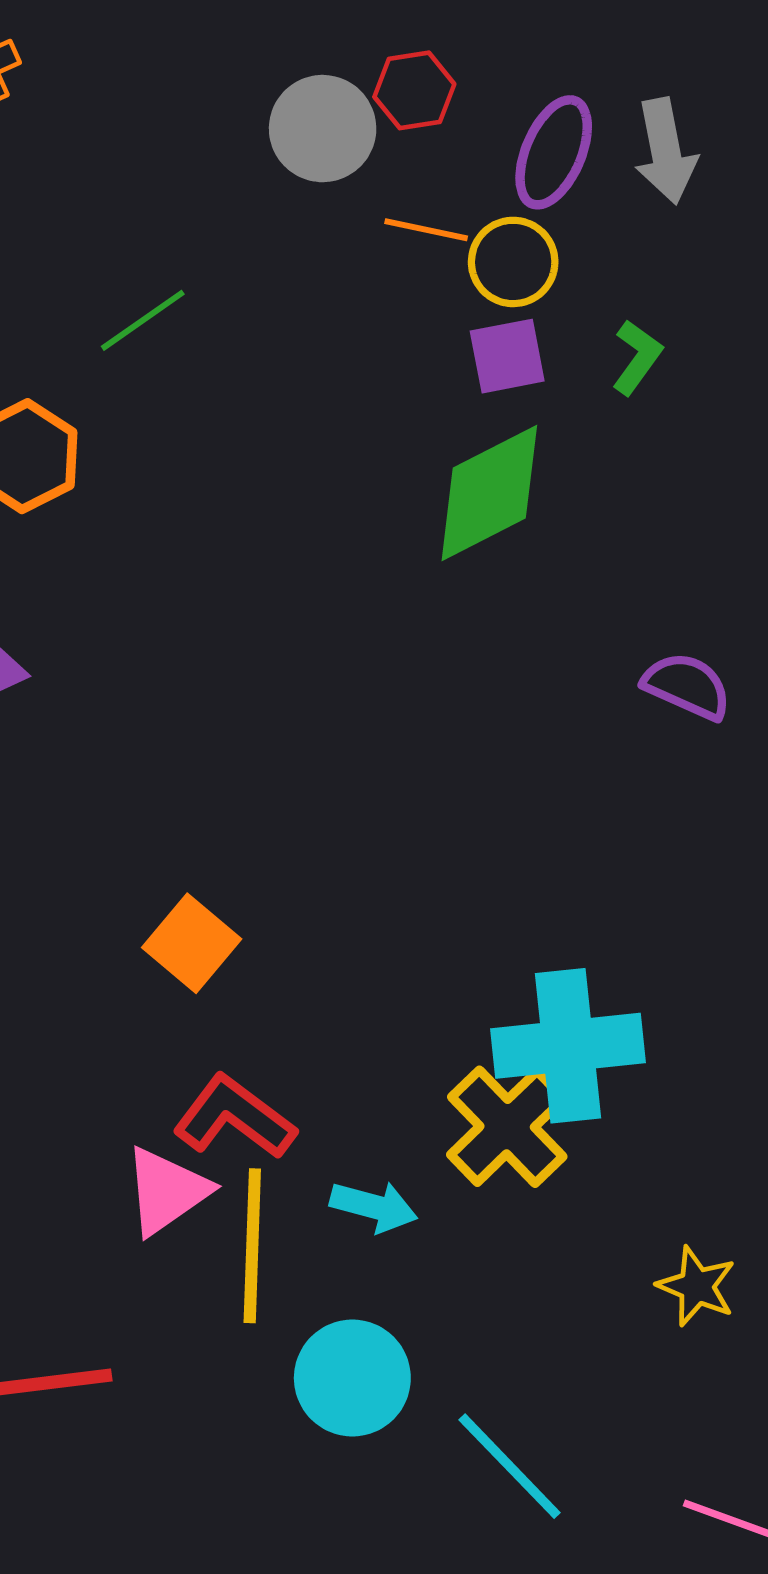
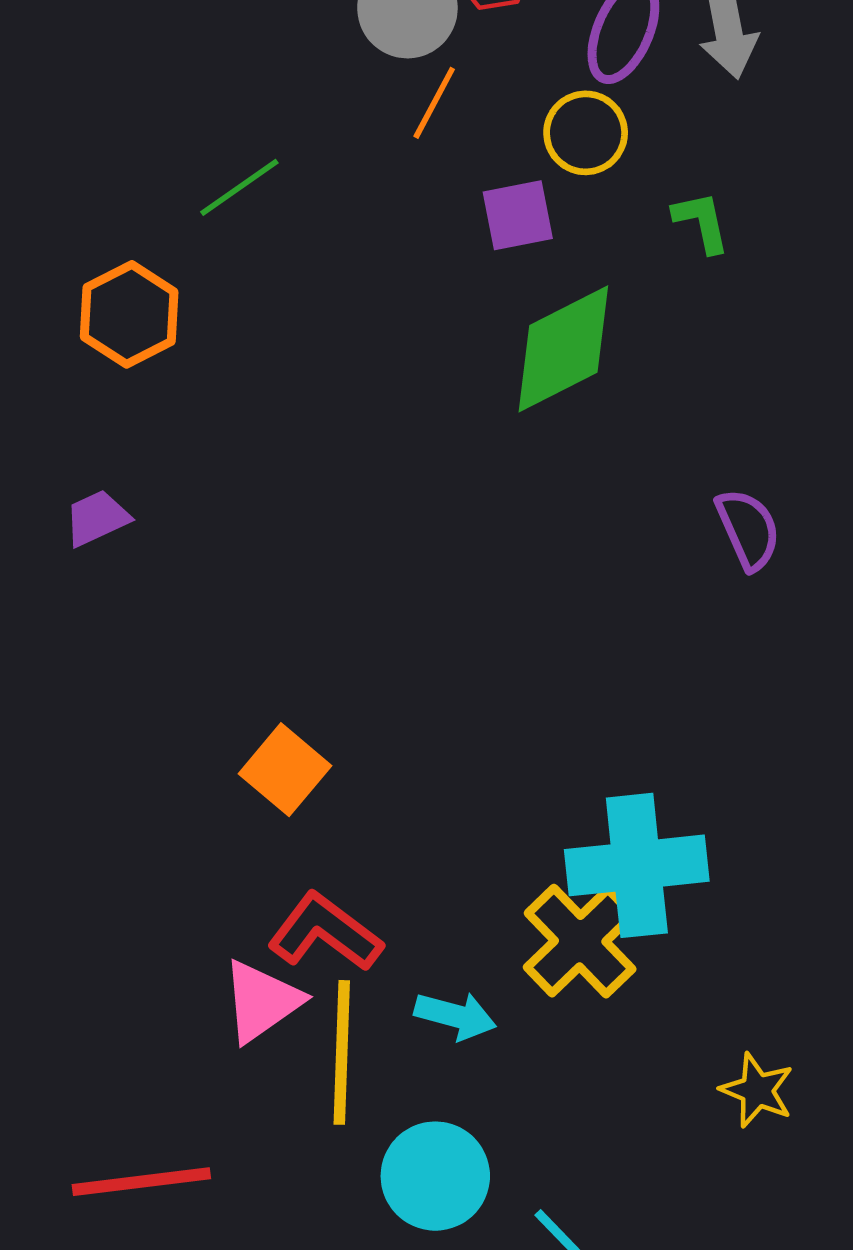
orange line: (426, 230) -> (434, 103), moved, turned -74
purple square: (507, 356) -> (518, 215), moved
green L-shape: (637, 357) -> (701, 222), turned -48
purple semicircle: (687, 686) -> (748, 529), turned 42

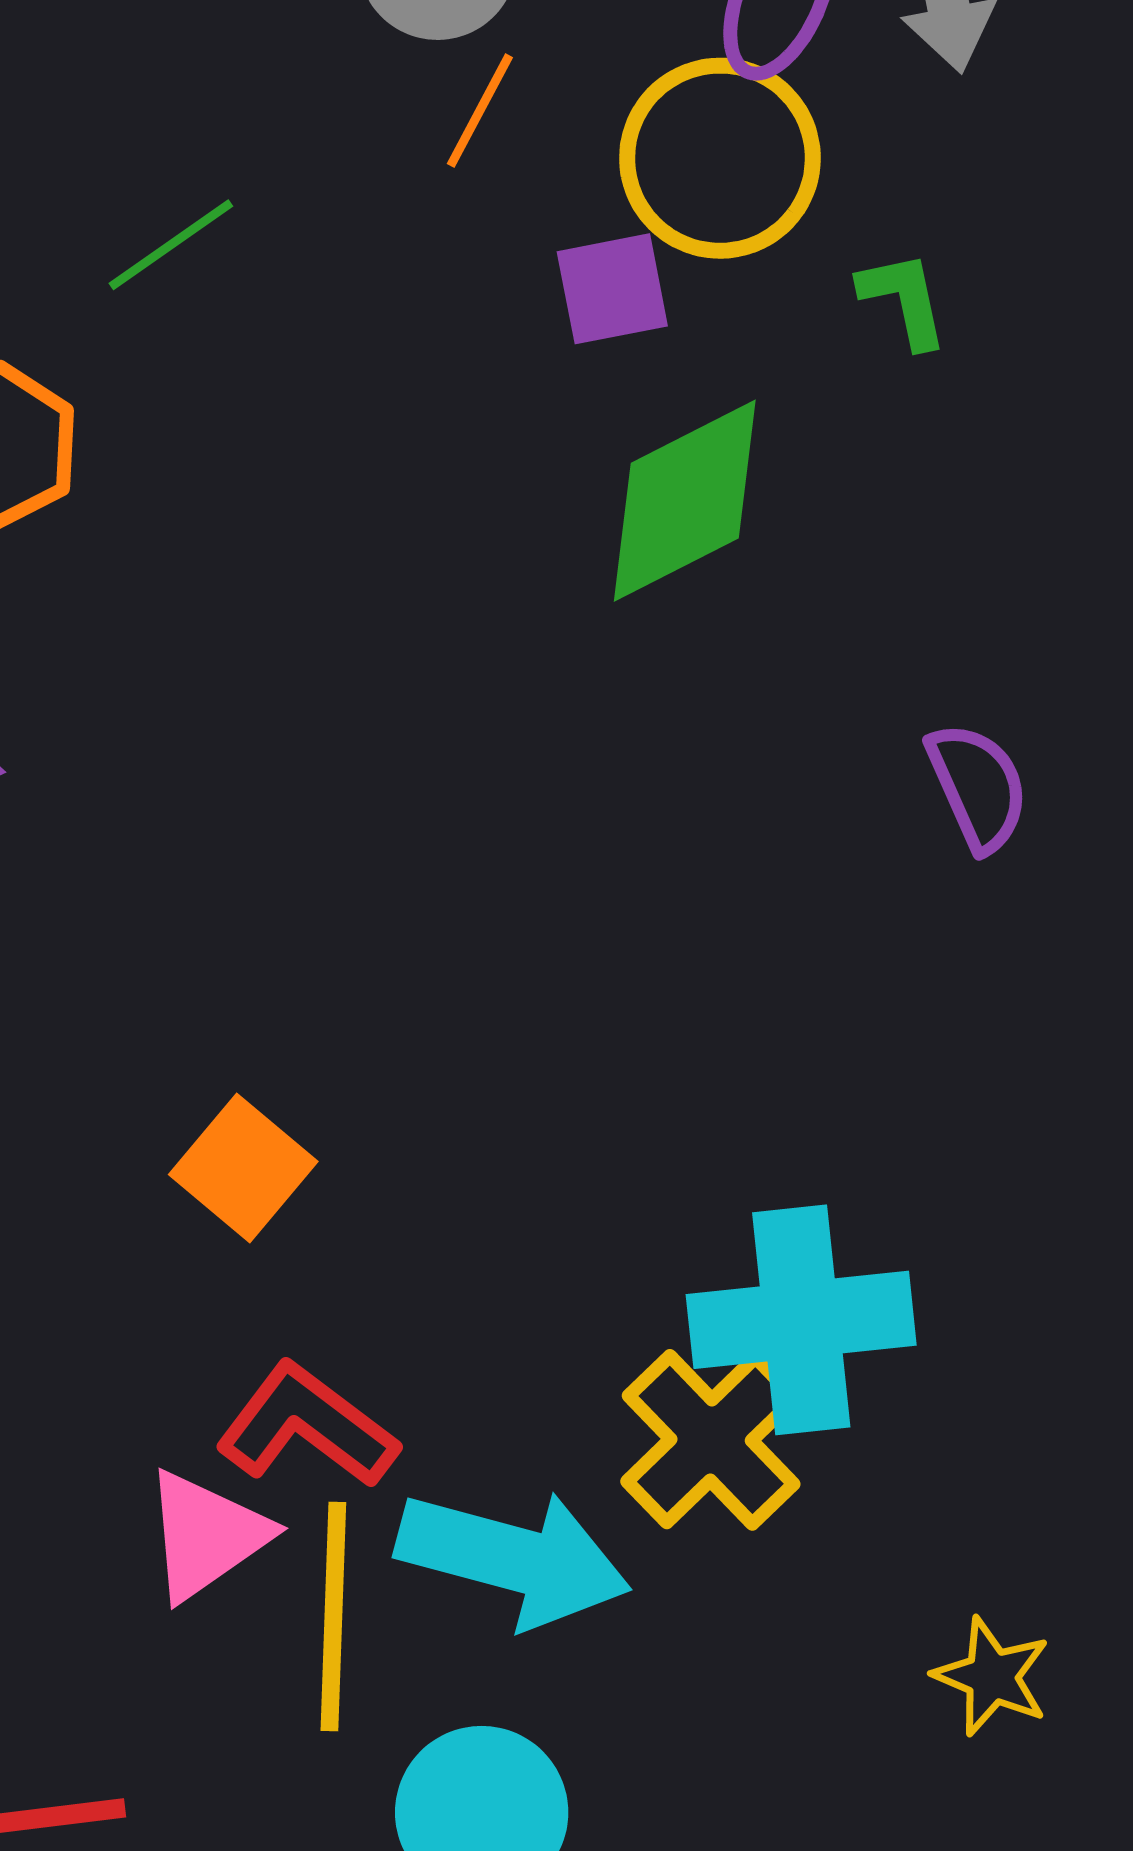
yellow circle: (586, 133) -> (720, 158), size x1.5
cyan arrow: (455, 1016) -> (513, 1558), size x1.8

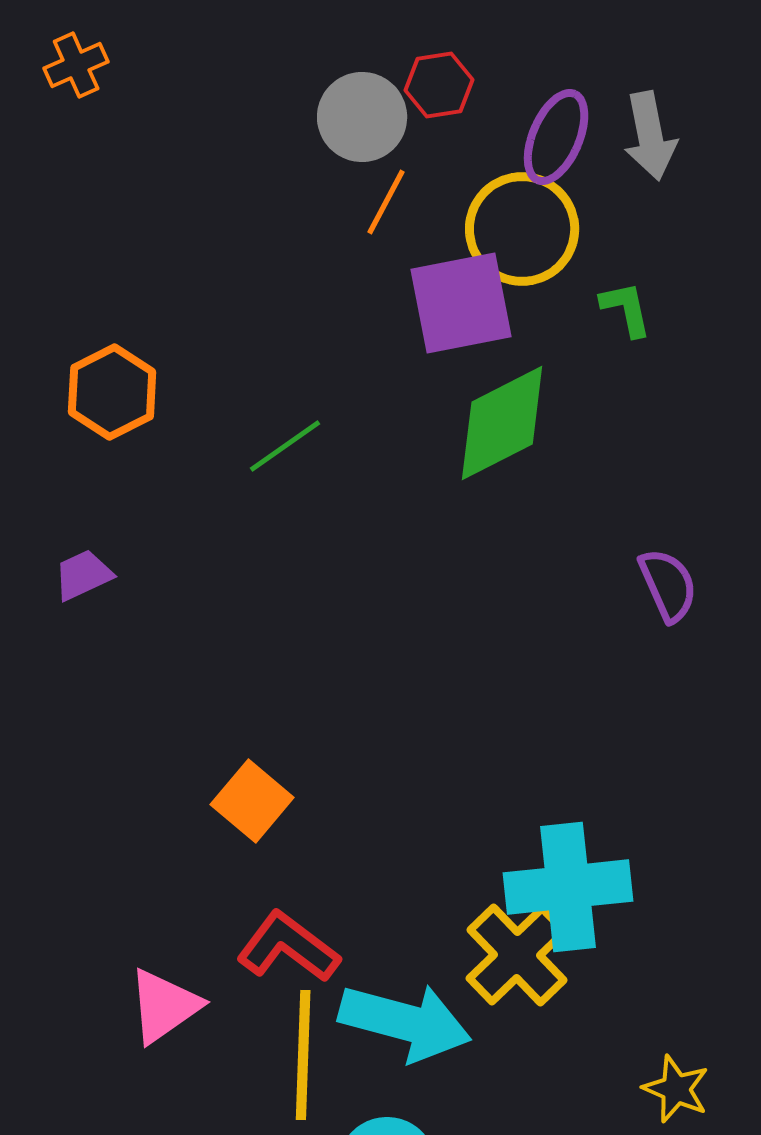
green line: (171, 245) -> (285, 446), moved
purple square: (612, 289) -> (461, 303), size x1.6
pink triangle: (206, 1535) -> (164, 1006), moved

